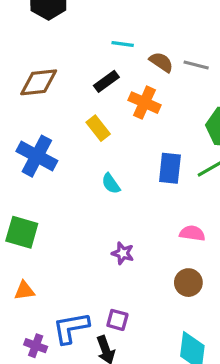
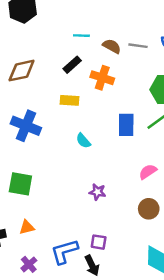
yellow rectangle: (98, 128) -> (70, 100), turned -42
pink semicircle: (192, 233) -> (148, 172), turned -36
purple cross: (36, 346) -> (29, 264), moved, turned 35

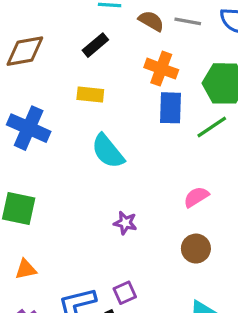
orange cross: (102, 78) -> (161, 69), moved
blue rectangle: (126, 125) -> (170, 108), moved
cyan semicircle: (83, 141) -> (108, 151), size x1.6
purple square: (99, 242) -> (125, 293), turned -35

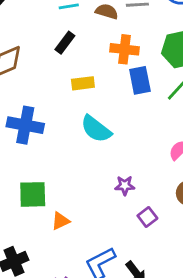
yellow rectangle: (90, 94) -> (83, 83), moved
orange triangle: (26, 269) -> (60, 221), moved
purple square: (125, 293) -> (147, 217), moved

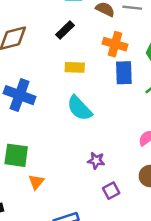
orange triangle: (60, 221) -> (36, 182), turned -35

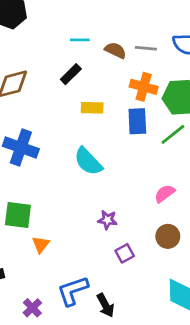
orange cross: (115, 44) -> (144, 87), moved
yellow rectangle: (75, 67) -> (92, 108), moved

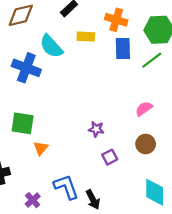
orange cross: (144, 87) -> (116, 20), moved
cyan semicircle: (88, 161) -> (51, 46), moved
blue L-shape: (73, 291) -> (66, 187), turned 88

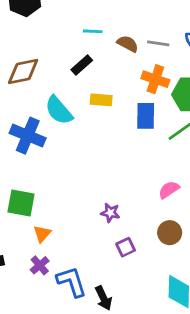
orange cross: (116, 20) -> (155, 79), moved
purple cross: (33, 200) -> (40, 265), moved

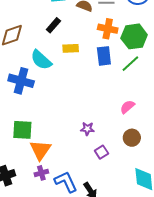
orange triangle: (42, 234) -> (40, 150), size x1.6
purple cross: (40, 265) -> (41, 173), turned 32

